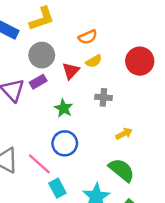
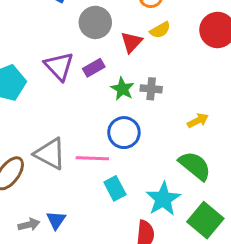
purple rectangle: (38, 82) -> (94, 68), moved
gray cross: (103, 97) -> (151, 89), moved
pink line: (39, 164) -> (92, 158), turned -40

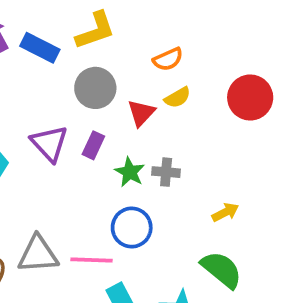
purple rectangle: (94, 68) -> (93, 145), turned -35
gray triangle: (50, 154) -> (38, 254), turned -32

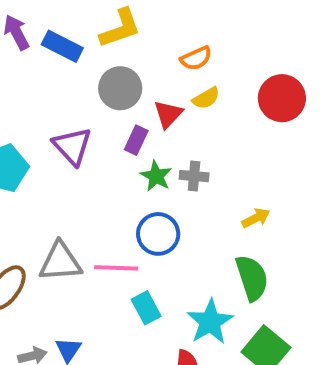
purple rectangle: (93, 145) -> (136, 140), moved
green semicircle: (221, 270) -> (252, 278), turned 33

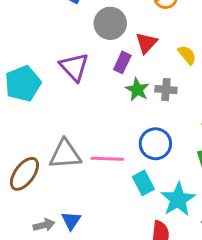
yellow semicircle: (206, 98) -> (187, 55), moved, turned -100
blue circle: (158, 234) -> (155, 144), moved
cyan rectangle: (146, 308) -> (143, 183), moved

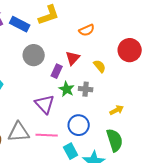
gray circle: (110, 23) -> (34, 55), moved
purple triangle: (74, 67) -> (45, 104), moved

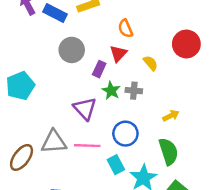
orange semicircle: (87, 30) -> (125, 28), moved, turned 91

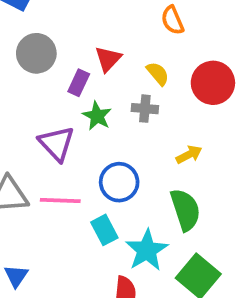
orange semicircle: (125, 28) -> (172, 20), moved
red circle: (186, 44) -> (213, 83), moved
gray cross: (134, 91) -> (145, 109), moved

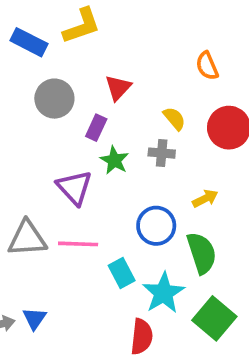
orange semicircle: (172, 20) -> (207, 66), moved
red triangle: (108, 59) -> (118, 88), moved
blue circle: (119, 182) -> (156, 226), moved

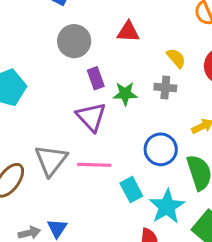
red triangle: (118, 88) -> (128, 32), turned 50
purple rectangle: (96, 128) -> (96, 78), moved, turned -45
green star: (114, 160) -> (125, 94), turned -30
gray triangle: (27, 238) -> (51, 160), turned -48

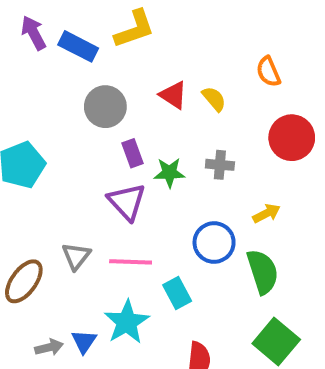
red triangle: (128, 32) -> (173, 95), turned 30
yellow semicircle: (176, 58) -> (214, 99), moved
gray triangle: (51, 160) -> (76, 256), size x0.7
cyan star: (167, 207) -> (127, 322), moved

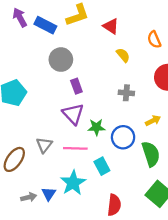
red triangle: (173, 95) -> (111, 26), moved
green star: (169, 173) -> (96, 127), moved

